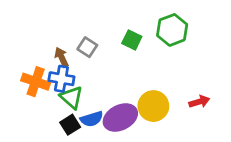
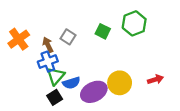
blue cross: (61, 79) -> (48, 62), turned -30
orange cross: (36, 82) -> (19, 39), moved, turned 35
green triangle: (72, 97) -> (56, 76), turned 30
blue semicircle: (92, 119) -> (71, 83), moved

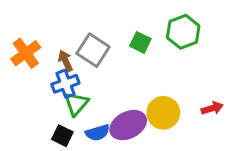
gray square: (68, 37) -> (93, 50), size x1.5
blue semicircle: (71, 83) -> (98, 133), moved
black square: (55, 97) -> (62, 136), moved, turned -32

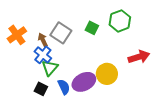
blue cross: (65, 84) -> (43, 55), turned -30
red arrow: (212, 108) -> (139, 57), moved, size x1.5
blue semicircle: (98, 133) -> (64, 87), turned -98

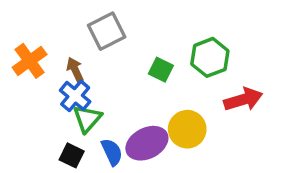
green hexagon: (120, 21) -> (210, 57), moved
green square: (92, 28) -> (161, 70), moved
gray square: (61, 33) -> (107, 31), moved, turned 30

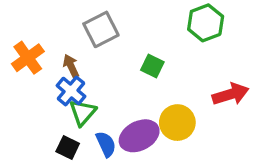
green hexagon: (210, 57) -> (206, 23), moved

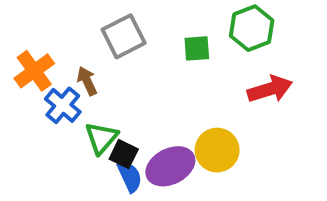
green square: (152, 66) -> (197, 48), moved, turned -30
blue cross: (71, 91) -> (63, 105), moved
red arrow: (230, 94) -> (270, 89), moved
black square: (68, 147) -> (124, 154), moved

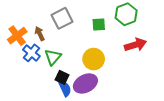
brown arrow: (87, 81) -> (40, 34), moved
green triangle: (101, 138) -> (53, 57), moved
yellow circle: (217, 150) -> (94, 59), moved

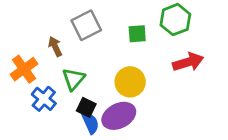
orange cross: (17, 36) -> (24, 69), moved
blue cross: (31, 53) -> (44, 99), moved

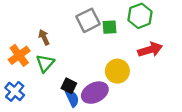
gray square: (86, 25) -> (88, 20), moved
green triangle: (73, 79) -> (45, 63), moved
yellow circle: (130, 82) -> (117, 71), moved
blue cross: (44, 99) -> (15, 91), moved

